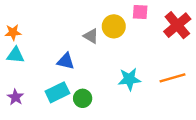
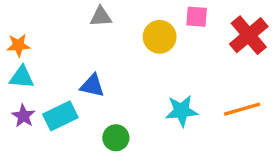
gray triangle: (91, 36) -> (101, 17), moved, turned -35
cyan rectangle: (57, 92) -> (60, 116), moved
purple star: (15, 97) -> (23, 116), moved

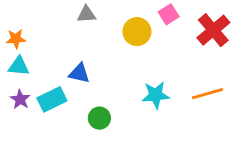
pink square: (197, 17) -> (169, 14), turned -36

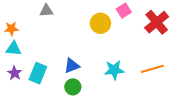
gray triangle: (86, 14) -> (46, 11), moved
blue triangle: (79, 73) -> (72, 66), moved, turned -35
cyan rectangle: (52, 99) -> (38, 73), turned -42

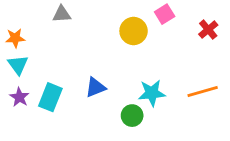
red cross: (157, 22) -> (208, 30), size x0.6
cyan triangle: (13, 49) -> (18, 65), turned 49
green circle: (73, 87) -> (132, 116), moved

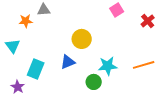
yellow circle: (134, 31) -> (82, 39), moved
orange star: (15, 38) -> (26, 21), moved
purple star: (19, 97) -> (18, 87), moved

